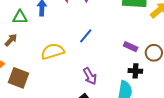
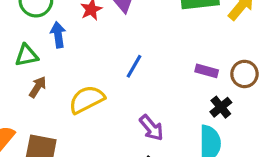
brown arrow: (11, 40) -> (38, 87), moved
black cross: (135, 71) -> (221, 107), turned -32

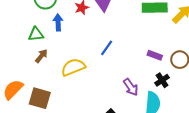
purple arrow: (151, 128) -> (131, 87), moved

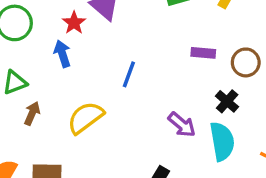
blue arrow: (58, 22) -> (62, 54), moved
purple rectangle: (155, 55) -> (203, 53), moved

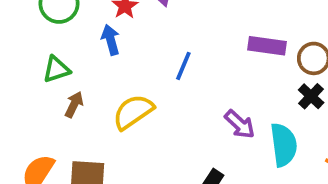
purple rectangle: (203, 53) -> (267, 46), size x1.4
black cross: (227, 101) -> (311, 96), moved

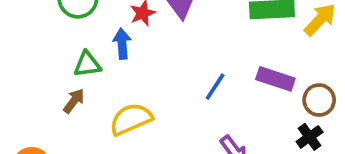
blue line: (183, 66) -> (215, 87), moved
green triangle: (56, 69) -> (87, 64), moved

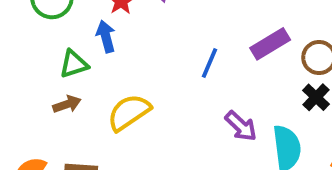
purple rectangle: (275, 79) -> (270, 44), turned -39
brown arrow: (74, 101) -> (67, 104), turned 45

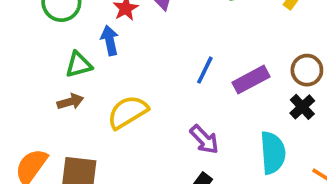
purple rectangle: (270, 44) -> (251, 80), moved
purple arrow: (241, 126) -> (204, 139), moved

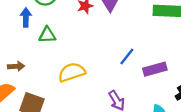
blue arrow: (110, 40) -> (26, 17), moved
brown arrow: (70, 102) -> (16, 66), moved

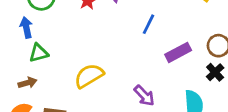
green triangle: (47, 35) -> (39, 53), moved
blue line: (127, 56) -> (149, 24), moved

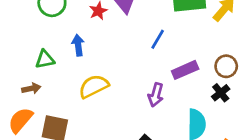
blue arrow: (26, 27) -> (78, 45), moved
purple arrow: (144, 96) -> (156, 95), moved, turned 55

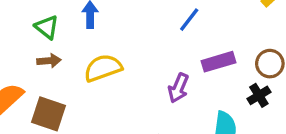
green triangle: (45, 59) -> (47, 27), turned 42
brown arrow: (31, 88) -> (49, 61), moved

